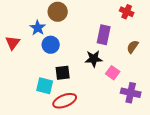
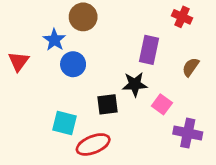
black square: (63, 73) -> (107, 104), moved

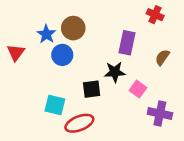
brown circle: (83, 17) -> (73, 28), moved

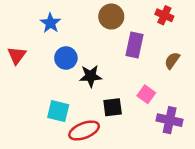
brown circle: (73, 28) -> (111, 17), moved
blue star: (46, 34) -> (50, 23), moved
black star: (115, 72) -> (91, 76), moved
black square: (92, 89) -> (113, 107), moved

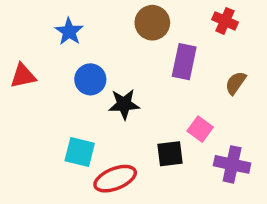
red triangle: (17, 55) -> (23, 76), turned 42
black square: (113, 107) -> (170, 154), moved

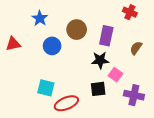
brown circle: (152, 23) -> (77, 30), moved
black star: (124, 104) -> (100, 60), moved

